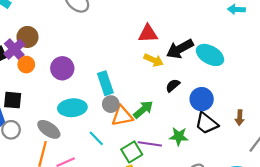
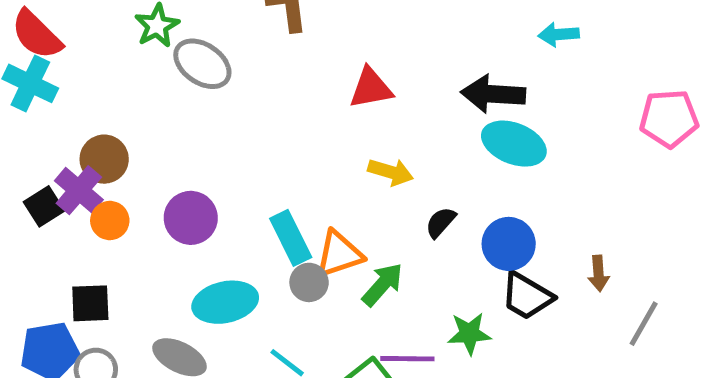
red triangle: (148, 34) -> (371, 88), moved
black arrow: (180, 49) -> (493, 94), moved, turned 40
orange triangle: (122, 116) -> (339, 254), moved

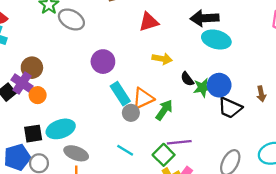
purple circle: (191, 218) -> (103, 62), moved
black semicircle: (441, 222) -> (187, 79), turned -72
cyan ellipse: (225, 302) -> (61, 129), moved
green star: (469, 333) -> (203, 88), moved

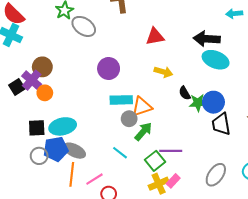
cyan rectangle: (120, 94) -> (121, 100), turned -65
black trapezoid: (230, 108) -> (221, 124), turned 50
green arrow: (164, 110) -> (143, 132), moved
blue pentagon: (17, 157) -> (56, 149), moved

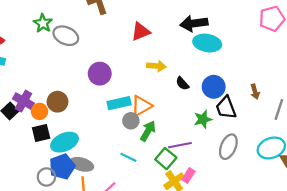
brown circle: (42, 67) -> (58, 102), moved
green star: (198, 103) -> (203, 119), moved
black square: (37, 128) -> (41, 133), moved
gray ellipse: (216, 175) -> (228, 147), moved

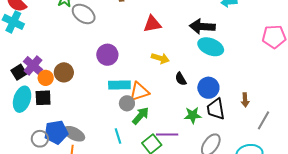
cyan ellipse: (64, 142) -> (22, 99), moved, turned -60
cyan line: (128, 157) -> (118, 136), turned 35

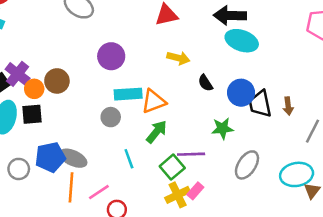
gray circle: (127, 103) -> (111, 117), moved
black trapezoid: (216, 109) -> (260, 104), moved
gray circle: (40, 139) -> (19, 169), moved

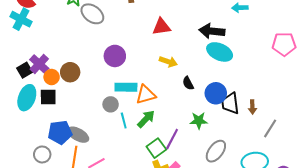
purple line: (191, 154) -> (172, 139), turned -65
cyan line: (129, 159) -> (124, 120), moved
gray circle: (19, 169) -> (42, 154), moved

